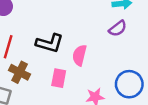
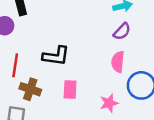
pink semicircle: (80, 55) -> (118, 62), moved

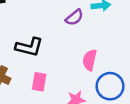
purple semicircle: (122, 31) -> (74, 17), moved

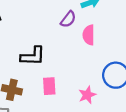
pink semicircle: (90, 60) -> (89, 35), moved

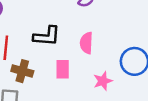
pink semicircle: (89, 35) -> (86, 43), moved

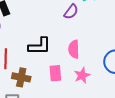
pink star: (103, 81) -> (82, 75), moved

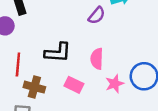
pink rectangle: (55, 73) -> (74, 85), turned -63
pink star: (82, 75) -> (115, 84), moved

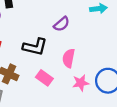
purple semicircle: (97, 15) -> (62, 24), moved

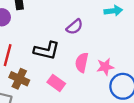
pink star: (81, 83) -> (105, 67), moved

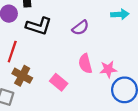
black L-shape: (47, 50) -> (39, 26), moved
pink semicircle: (82, 62) -> (85, 64), turned -30

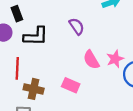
purple semicircle: (80, 28) -> (77, 26), turned -72

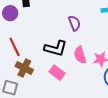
black L-shape: (36, 36) -> (56, 48), moved
red line: (17, 68) -> (15, 47), turned -42

